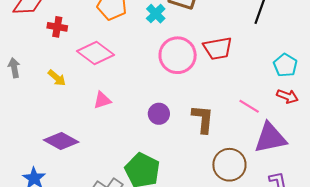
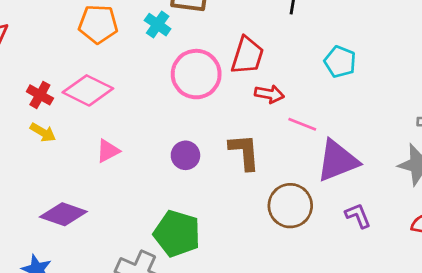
red cross: (57, 27) -> (40, 95), moved, turned 30
red trapezoid: (218, 48) -> (247, 56), turned -52
red arrow: (287, 96) -> (269, 94), moved

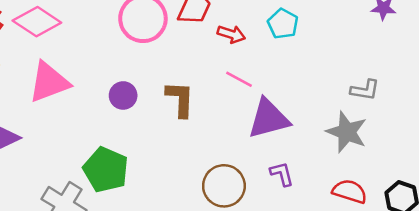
red arrow: (269, 94) -> (231, 34), moved
pink triangle: (108, 151) -> (49, 82), size x1.8
brown circle: (290, 206) -> (224, 186), moved

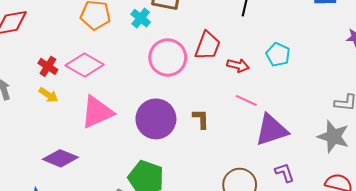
purple circle: (123, 95) -> (156, 119), size x1.8
brown L-shape: (180, 99) -> (201, 119), size x0.7

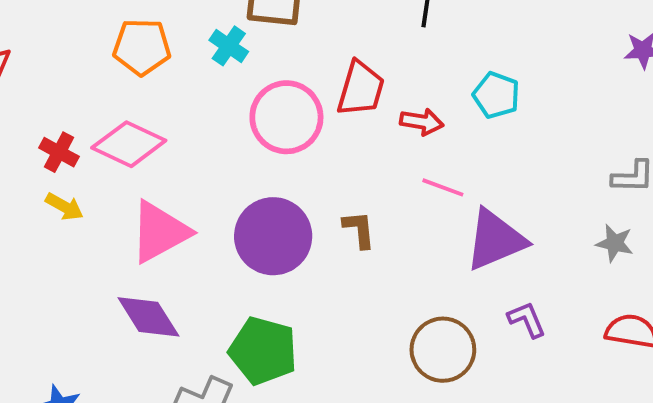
gray star: (333, 136) -> (615, 243), size x0.6
purple diamond: (60, 158) -> (148, 317), moved, turned 40

